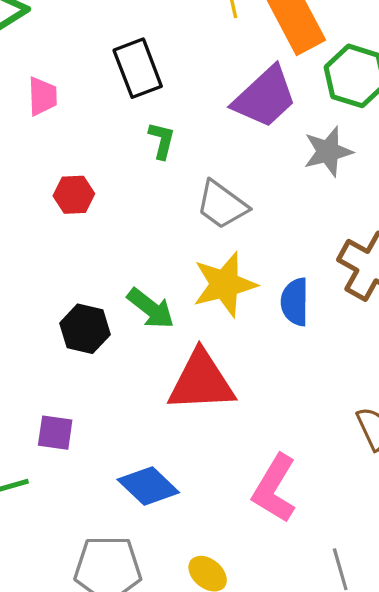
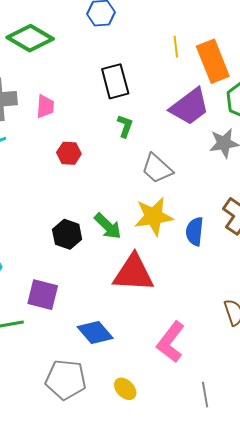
pink trapezoid: (42, 96) -> (45, 106), moved
purple square: (55, 433) -> (43, 295), size x1.4

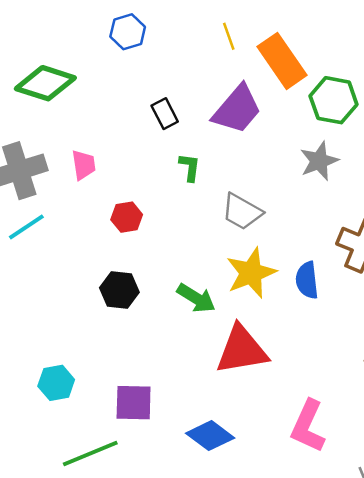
yellow line: (176, 47) -> (229, 36), moved
black rectangle: (115, 81) -> (165, 114), size x0.7
purple trapezoid: (190, 107) -> (237, 109), moved
black hexagon: (67, 234) -> (119, 290), moved

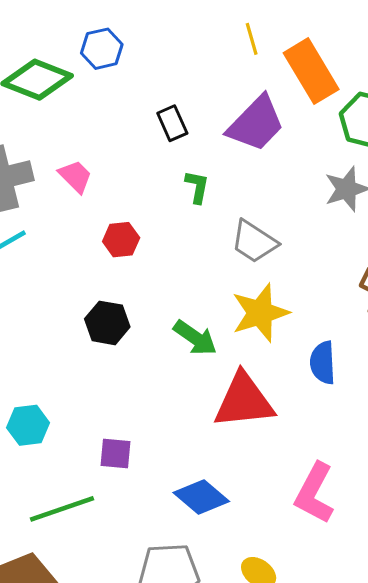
blue hexagon: (128, 32) -> (102, 49), moved
pink trapezoid: (84, 165) -> (75, 176), turned -40
blue semicircle: (307, 280) -> (323, 363), moved
purple square: (134, 403) -> (116, 454), size x0.7

